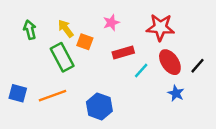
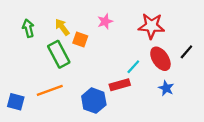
red rectangle: (123, 53) -> (120, 85), moved
black line: (198, 66) -> (186, 52), moved
blue square: (18, 93) -> (16, 102), moved

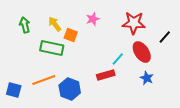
black line: (186, 52) -> (165, 37), moved
green rectangle: (59, 54) -> (52, 48), turned -50
blue hexagon: (94, 101) -> (70, 89), moved

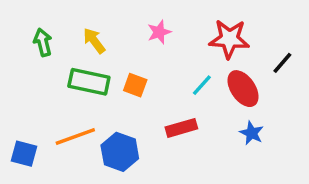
orange square: (71, 35) -> (135, 85), moved
cyan line: (118, 59) -> (202, 85), moved

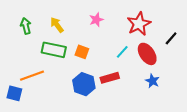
red star: (229, 39) -> (139, 24), turned -30
orange line: (75, 136) -> (32, 76), moved
blue hexagon: (120, 152) -> (84, 84), moved

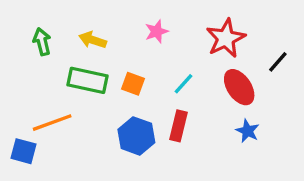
yellow arrow: (57, 25) -> (93, 40), turned -35
cyan line: (122, 52) -> (184, 84), moved
red rectangle: (110, 78) -> (178, 126), turned -60

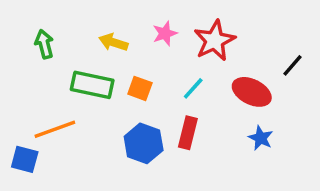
red star: (226, 38) -> (214, 41), moved
yellow arrow: (93, 40) -> (113, 42), moved
red ellipse: (239, 87) -> (252, 92), turned -30

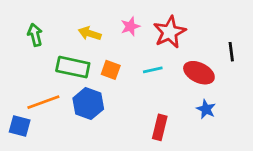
black line: (293, 65) -> (231, 52), turned -48
cyan line: (193, 88) -> (153, 70), turned 36
red rectangle: (188, 133) -> (160, 127), moved
blue hexagon: (144, 143) -> (88, 104), moved

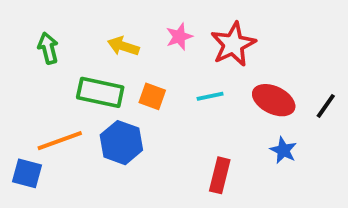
black line: (231, 52) -> (326, 106), moved, turned 42

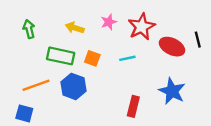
red ellipse: (274, 100) -> (172, 47), moved
black line: (326, 106) -> (198, 40), moved, turned -49
blue star: (283, 150) -> (172, 91), size x1.6
blue square: (27, 173) -> (24, 113), moved

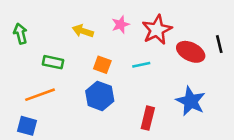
green arrow: (29, 29) -> (21, 34), moved
green rectangle: (61, 56) -> (53, 62), moved, size x0.7
blue hexagon: (74, 86) -> (100, 96), moved

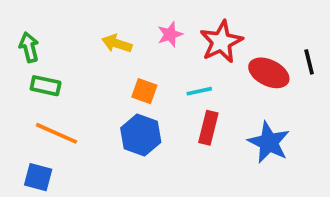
green rectangle: (53, 62) -> (46, 86), moved
orange line: (40, 95) -> (56, 133), turned 44
red rectangle: (148, 118) -> (208, 128), moved

